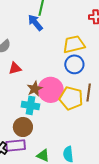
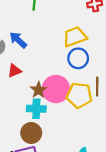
blue arrow: (35, 23) -> (18, 40), moved

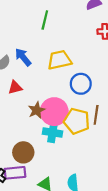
yellow trapezoid: (75, 37) -> (59, 60), moved
cyan cross: (36, 109) -> (53, 133), moved

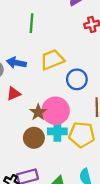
blue arrow: (23, 57) -> (16, 63), turned -30
yellow pentagon: (77, 121) -> (82, 135), moved
brown circle: (23, 152) -> (34, 138), moved

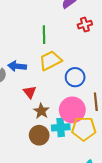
green line: (32, 23) -> (44, 35), moved
red triangle: (14, 94) -> (30, 92), moved, turned -40
pink circle: (56, 111) -> (72, 110), moved

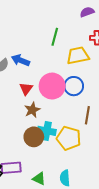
yellow trapezoid: (50, 61) -> (78, 55), moved
pink circle: (72, 110) -> (52, 86), moved
brown circle: (39, 135) -> (34, 137), moved

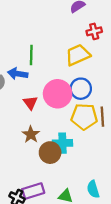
green line: (55, 37) -> (31, 55), moved
brown star: (32, 110) -> (31, 134), moved
yellow pentagon: (69, 138) -> (84, 117), moved

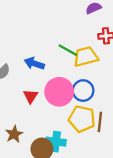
green line: (31, 55) -> (68, 50), moved, turned -72
blue arrow: (18, 74) -> (34, 63), moved
brown star: (31, 134) -> (14, 134), moved

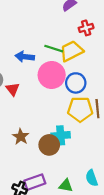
blue arrow: (34, 63) -> (25, 57), moved
pink circle: (59, 92) -> (52, 75), moved
red triangle: (31, 96) -> (13, 89), moved

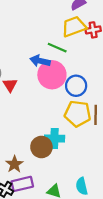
yellow trapezoid: (71, 51) -> (74, 27), moved
blue arrow: (25, 57) -> (40, 61), moved
brown star: (21, 137) -> (14, 164), moved

